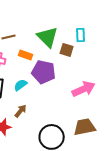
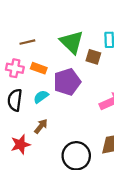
orange rectangle: (26, 55) -> (39, 68), moved
purple pentagon: (44, 72) -> (67, 82), turned -30

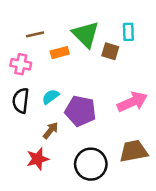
orange rectangle: (39, 68) -> (60, 53), moved, turned -35
purple pentagon: (67, 82) -> (80, 111), moved, turned 30
red star: (21, 144) -> (38, 159), moved

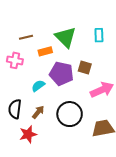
brown square: (110, 51) -> (85, 68), moved
black semicircle: (21, 101) -> (15, 109), moved
purple pentagon: (80, 111) -> (61, 74), moved
black circle: (91, 164) -> (70, 114), moved

